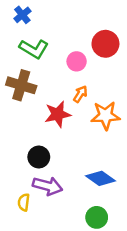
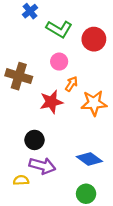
blue cross: (22, 15) -> (30, 11), moved
green L-shape: (34, 49) -> (59, 29), moved
pink circle: (77, 61) -> (59, 62), moved
yellow semicircle: (24, 202) -> (21, 180), turned 80

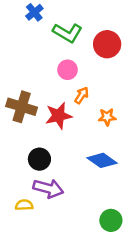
brown cross: (19, 76) -> (22, 107), moved
orange star: (94, 103) -> (107, 117), size x0.6
blue diamond: (89, 159) -> (102, 160), moved
green circle: (86, 194) -> (111, 220), moved

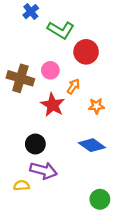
red circle: (107, 44) -> (86, 52), moved
pink circle: (68, 70) -> (50, 70), moved
brown cross: (22, 107) -> (20, 78), moved
red star: (59, 116) -> (53, 105), turned -30

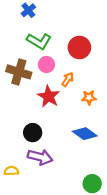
green L-shape: (61, 30) -> (39, 41), moved
yellow semicircle: (22, 185) -> (11, 171), moved

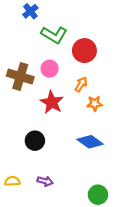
green L-shape: (39, 41) -> (54, 35), moved
orange arrow: (68, 79) -> (81, 84), moved
purple arrow: (40, 157) -> (45, 181), moved, size x0.6

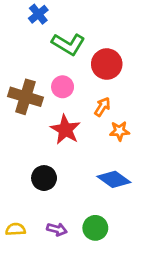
green circle: (98, 195) -> (95, 228), moved

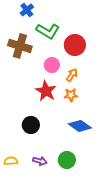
pink circle: (63, 87) -> (52, 65), moved
brown cross: (25, 97) -> (20, 46), moved
orange star: (120, 131) -> (71, 95), moved

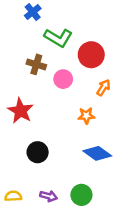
brown cross: (20, 46) -> (36, 64), moved, size x0.7
orange arrow: (72, 75) -> (103, 88), moved
red star: (46, 91) -> (20, 111), moved

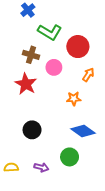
red star: (20, 111) -> (26, 84), moved
green circle: (81, 195) -> (70, 157), moved

